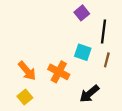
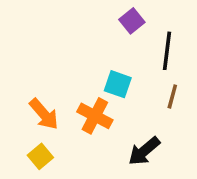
cyan square: (83, 52) -> (118, 84), moved

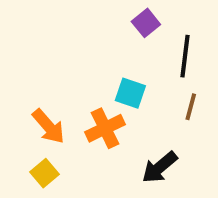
orange cross: (95, 116) -> (105, 128), turned 36

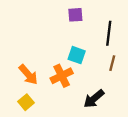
purple square: (146, 23) -> (75, 15), moved, turned 35

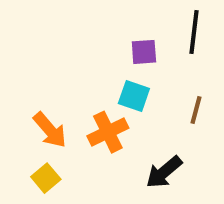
purple square: (75, 15) -> (144, 52), moved
black line: (109, 33) -> (194, 32), moved

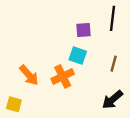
black arrow: (164, 172) -> (112, 100), moved
yellow square: (46, 178) -> (14, 104), moved, turned -35

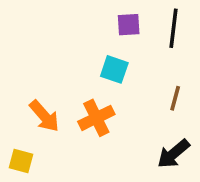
purple square: (84, 30) -> (129, 25), moved
cyan square: (78, 56) -> (114, 69), moved

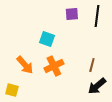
cyan square: (114, 69) -> (47, 39), moved
brown line: (175, 98) -> (92, 65), moved

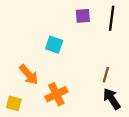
orange cross: (54, 66) -> (56, 94), moved
black arrow: (97, 86) -> (112, 99), turned 96

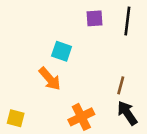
orange arrow: (29, 75) -> (50, 79), moved
orange cross: (56, 94) -> (81, 117), moved

